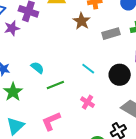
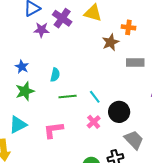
cyan semicircle: (37, 68) -> (55, 75), turned 48
cyan line: (88, 69) -> (95, 97), moved
black circle: (120, 75) -> (119, 112), moved

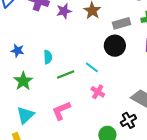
purple star: (42, 30) -> (64, 11), moved
blue star: (22, 67) -> (17, 51), moved
black circle: (119, 112) -> (115, 46), moved

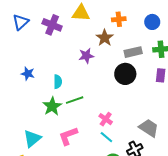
purple star: (64, 11) -> (86, 56), moved
cyan line: (92, 67) -> (106, 137), moved
green star: (23, 81) -> (52, 106), moved

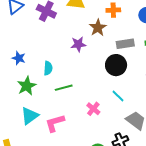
green star: (52, 106) -> (27, 86), moved
cyan line: (106, 137) -> (118, 96), moved
cyan triangle: (32, 138) -> (30, 116), moved

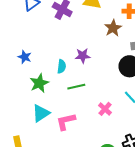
purple star: (78, 44) -> (83, 56), moved
blue star: (19, 58) -> (25, 57), moved

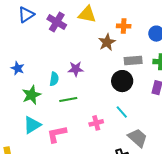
pink cross: (105, 109) -> (96, 123), turned 32

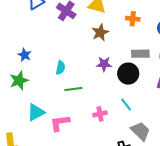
brown star: (107, 42) -> (100, 32), moved
purple star: (76, 69) -> (104, 64), moved
green star: (31, 95) -> (19, 81), moved

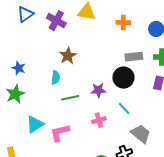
brown star: (100, 32) -> (68, 56), moved
purple star: (104, 64) -> (98, 90), moved

